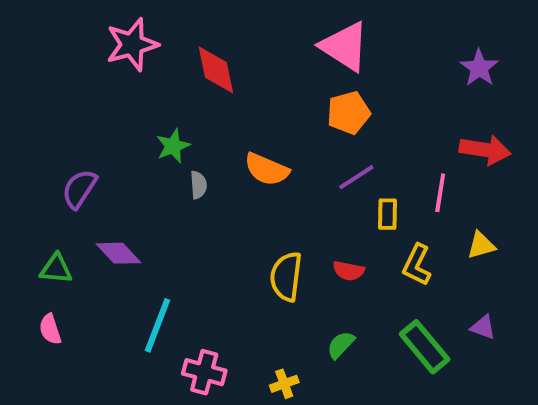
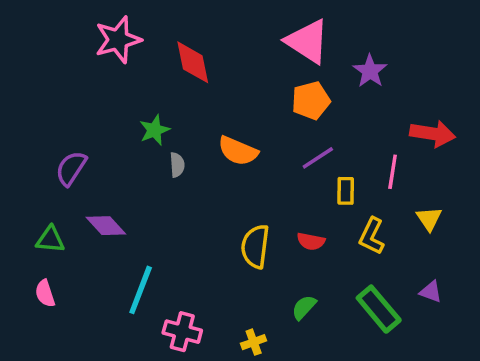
purple star: (479, 68) -> (370, 71), moved
yellow triangle: (481, 245) -> (429, 219), turned -48

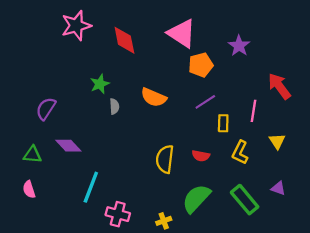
pink triangle: (307, 41) -> (182, 33), moved
red arrow: (433, 134) -> (279, 86), turned -136
green semicircle: (304, 307) -> (196, 198), size x1.8

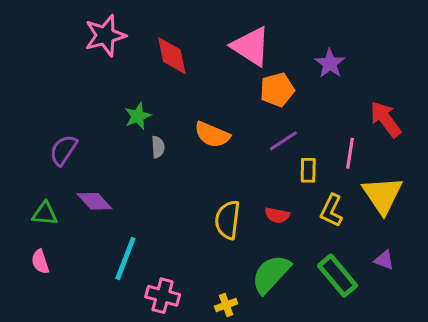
yellow triangle: (277, 141) -> (382, 195), size x1.8

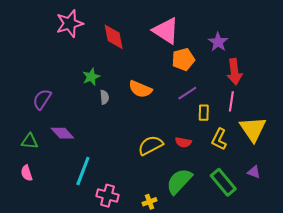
red arrow: (386, 119) -> (234, 72), moved, turned -150
yellow semicircle: (228, 220) -> (150, 145), turned 55

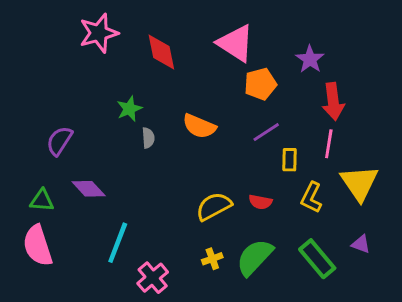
pink semicircle: (27, 173) -> (38, 246), size x1.8
pink cross: (107, 196) -> (153, 278), turned 35
yellow cross: (149, 202) -> (212, 259), moved

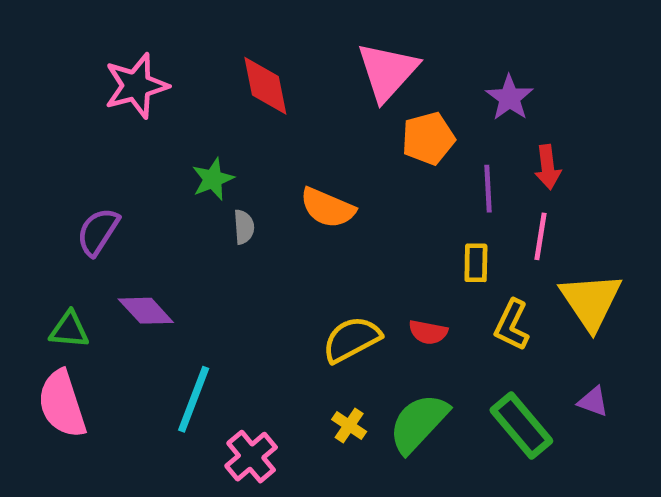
pink star: (99, 33) -> (136, 86), moved
pink triangle: (236, 43) -> (387, 71), turned 39
red arrow: (333, 101) -> (548, 167), size x0.7
purple line: (266, 132) -> (488, 189), moved, turned -60
yellow cross: (212, 259) -> (349, 425), turned -36

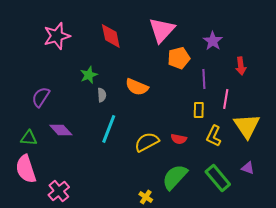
red arrow: (548, 167) -> (241, 66), moved
cyan line: (194, 399) -> (109, 129), moved
yellow cross: (349, 425) -> (146, 197), moved
pink cross: (251, 457) -> (59, 191), moved

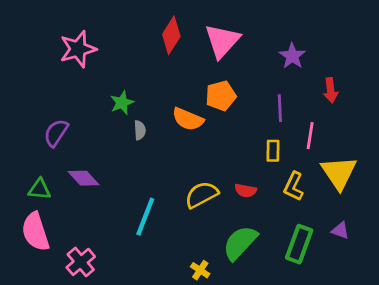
red diamond: (111, 36) -> (171, 35), moved, turned 44
orange pentagon: (179, 58) -> (221, 96), moved
cyan line: (109, 129) -> (145, 217), moved
green rectangle: (218, 178) -> (299, 244), turned 60

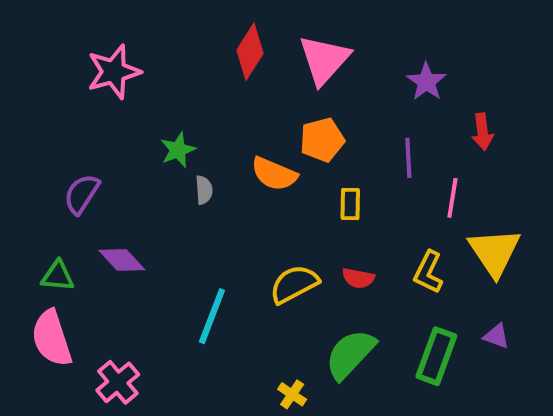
yellow rectangle: (273, 151) -> (350, 204), moved

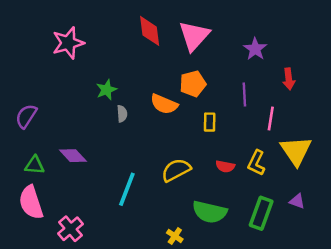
red diamond: (250, 52) -> (150, 31), turned -40
purple semicircle: (82, 194) -> (26, 116), moved
red semicircle: (358, 278) -> (225, 166), moved
green semicircle: (350, 354) -> (210, 212), turned -120

